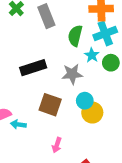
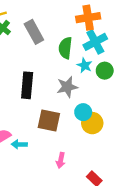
black rectangle: (33, 68) -> (27, 85), turned -60

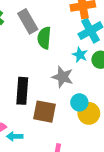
green semicircle: (65, 48) -> (44, 38), moved
black rectangle: (27, 85) -> (22, 91), moved
gray star: (67, 87) -> (63, 77), turned 30

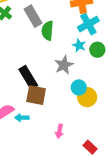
gray star: (63, 77) -> (64, 65), turned 30
black rectangle: (22, 91) -> (28, 77), turned -35
brown square: (45, 112) -> (36, 95), moved

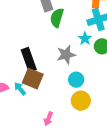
yellow circle: (87, 97) -> (81, 101), moved
cyan arrow: (22, 118) -> (20, 89), moved, turned 40

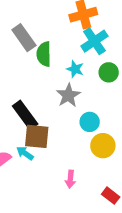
cyan star: (85, 39) -> (75, 69), moved

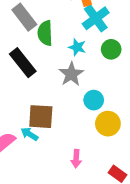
black rectangle: (25, 115) -> (23, 63), moved

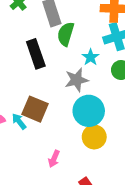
cyan circle: (94, 100) -> (89, 111), size x1.6

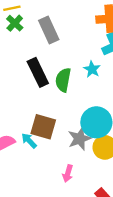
green semicircle: (66, 34) -> (63, 80), moved
gray star: (77, 80) -> (80, 139), moved

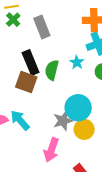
brown square: (43, 127) -> (26, 82), moved
cyan arrow: (29, 141) -> (20, 120), size x1.5
pink arrow: (68, 174) -> (51, 150), size x1.6

